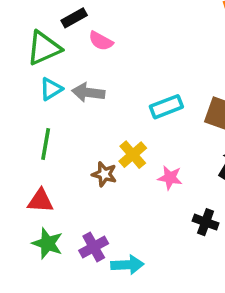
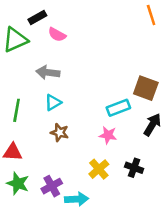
cyan triangle: (51, 89) -> (53, 102), moved
cyan rectangle: (166, 107) -> (118, 108), moved
yellow cross: (133, 155) -> (99, 169), moved

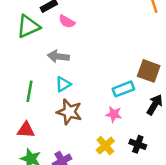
brown star: (60, 133) -> (69, 112), size x1.5

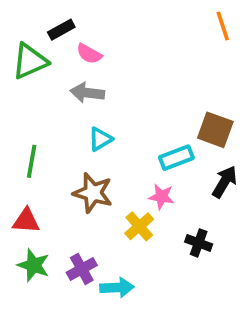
gray arrow: (58, 56) -> (87, 93), moved
cyan triangle: (63, 84) -> (100, 139), moved
yellow cross: (105, 146) -> (139, 226), moved

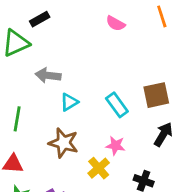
pink semicircle: (89, 54) -> (115, 23), moved
gray arrow: (87, 93) -> (48, 75), moved
brown square: (215, 130) -> (156, 95), turned -32
cyan rectangle: (176, 158) -> (117, 105), moved, turned 75

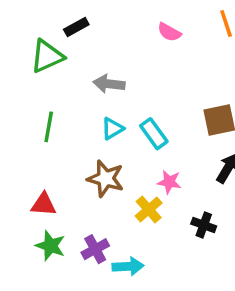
gray arrow: (48, 75) -> (109, 84), moved
cyan rectangle: (117, 105) -> (154, 134), moved
green line: (17, 119) -> (49, 127), moved

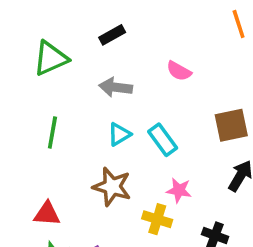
black rectangle: (76, 27) -> (112, 35), moved
pink semicircle: (169, 32) -> (179, 71), moved
yellow cross: (149, 210) -> (157, 219), turned -32

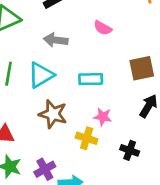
cyan triangle: (119, 134) -> (41, 75), moved, size x1.5
cyan rectangle: (163, 140) -> (91, 79), turned -55

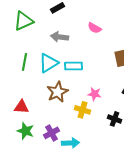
cyan rectangle: (91, 79) -> (74, 66), moved
brown star: (53, 114) -> (58, 92), turned 30

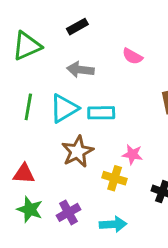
cyan arrow: (70, 143) -> (113, 224), moved

